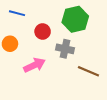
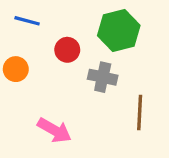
pink arrow: (34, 65) -> (54, 130), moved, turned 55
brown line: (88, 71) -> (140, 113), turned 70

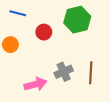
gray cross: (103, 77) -> (64, 72), moved, turned -36
pink arrow: (54, 130) -> (35, 84), turned -45

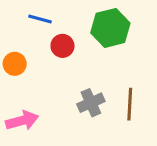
blue line: (18, 13) -> (40, 19), moved
pink arrow: (35, 84) -> (22, 121), moved

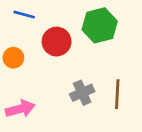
blue line: (40, 19) -> (24, 15), moved
red circle: (62, 46) -> (57, 42), size x1.4

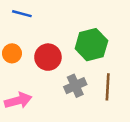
green hexagon: (100, 25) -> (91, 45), moved
red circle: (57, 42) -> (48, 57), moved

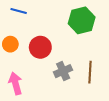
green hexagon: (91, 45) -> (82, 20), moved
pink arrow: (18, 101) -> (15, 83), turned -90

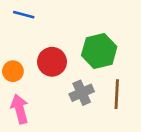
green hexagon: (82, 20) -> (99, 51), moved
orange circle: (10, 44) -> (13, 71), moved

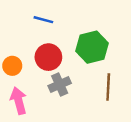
blue line: (24, 15) -> (43, 20), moved
gray cross: (82, 93) -> (60, 84), moved

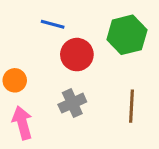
green hexagon: (92, 47) -> (127, 35), moved
red circle: (48, 57) -> (77, 55), moved

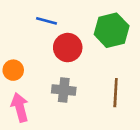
gray cross: (72, 103) -> (64, 90), turned 30

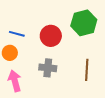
blue line: (46, 21) -> (17, 34), moved

